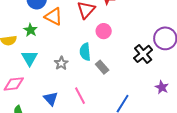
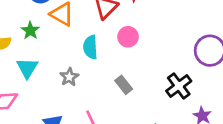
cyan semicircle: (85, 52) -> (90, 47), moved
black cross: (143, 54) -> (179, 86), moved

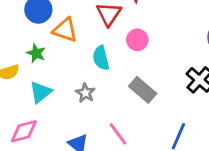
cyan triangle: (27, 68) -> (41, 92), turned 30
gray rectangle: (124, 85) -> (143, 90), size x1.4

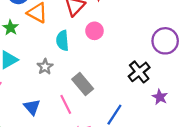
gray rectangle: (143, 90) -> (83, 84), moved

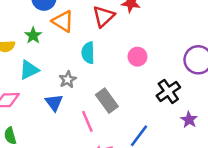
pink circle: (94, 31) -> (137, 57), moved
blue triangle: (32, 107) -> (54, 103), moved

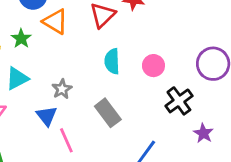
cyan semicircle: (88, 53) -> (112, 61), moved
pink circle: (137, 57) -> (153, 66), moved
pink line: (87, 121) -> (66, 140), moved

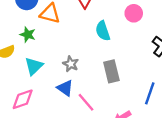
pink circle: (153, 66) -> (134, 13), moved
gray rectangle: (108, 113) -> (111, 71), turned 40

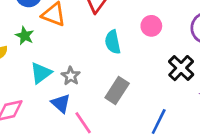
cyan triangle: (34, 66) -> (41, 73), moved
gray rectangle: (111, 71) -> (117, 91), turned 40

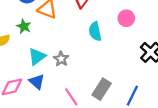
gray rectangle: (117, 91) -> (102, 89), moved
blue triangle: (61, 103) -> (37, 82), moved

